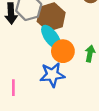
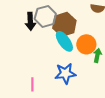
orange circle: (63, 51) -> (86, 44), moved

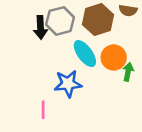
brown hexagon: (64, 24) -> (98, 20), moved
blue star: (65, 73) -> (68, 84), moved

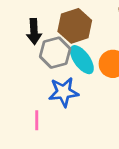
brown hexagon: (98, 20) -> (75, 26), moved
gray hexagon: (60, 21) -> (55, 53), moved

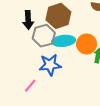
cyan ellipse: (82, 60) -> (64, 41), turned -60
pink line: (37, 120) -> (30, 86), turned 40

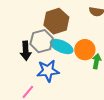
black arrow: (28, 20) -> (26, 51), moved
cyan ellipse: (64, 41) -> (62, 46), turned 30

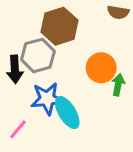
cyan ellipse: (62, 46) -> (67, 112), moved, turned 35

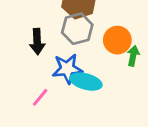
gray hexagon: (38, 55) -> (77, 29), moved
cyan ellipse: (67, 112) -> (86, 82), turned -44

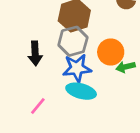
green arrow: (133, 56) -> (126, 67), turned -114
blue star: (67, 69) -> (77, 68), moved

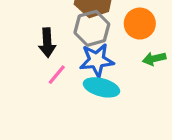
orange circle: (111, 52) -> (140, 24), moved
pink line: (38, 106) -> (57, 75), moved

